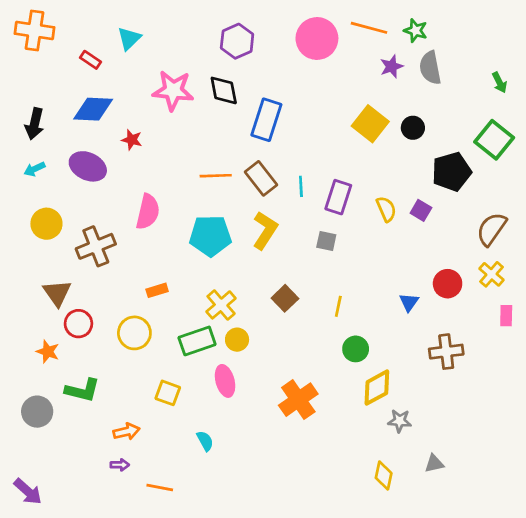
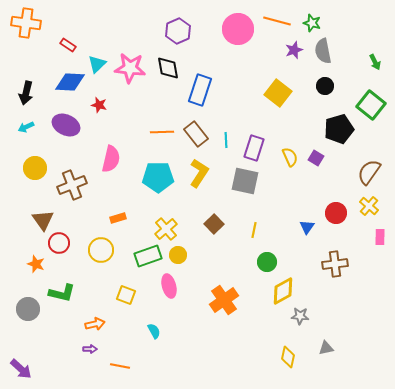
cyan triangle: (129, 38) -> (97, 64), moved
black circle: (413, 128) -> (325, 86), moved
gray square: (326, 241) -> (245, 181), size x1.8

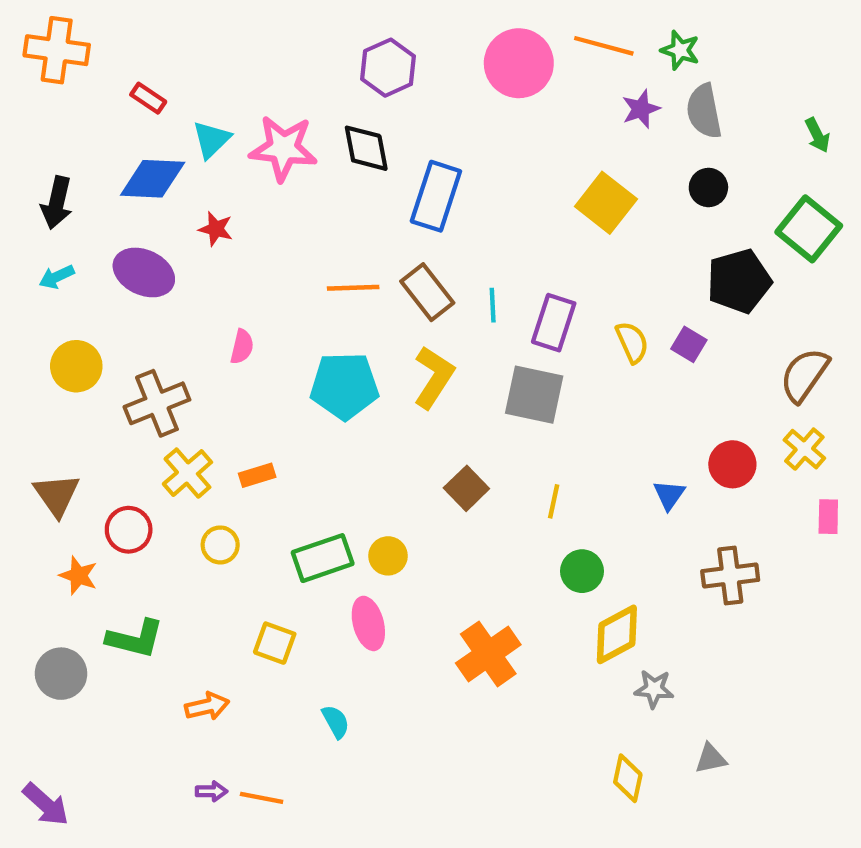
pink semicircle: (111, 159) -> (242, 347), size x0.6
brown triangle: (43, 220) -> (57, 495), moved
yellow cross: (166, 229) -> (187, 473), moved
yellow circle: (101, 250) -> (220, 545), size x0.7
purple arrow: (90, 349) -> (211, 791), moved

